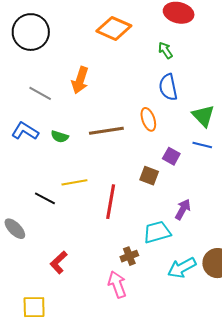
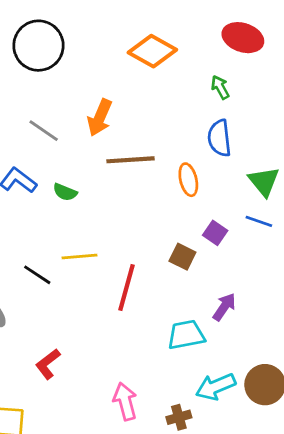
brown line: (106, 131) -> (130, 160), moved
brown cross: (129, 256) -> (179, 417), moved

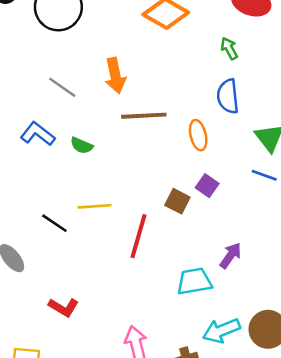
orange arrow: (100, 118) -> (115, 76), turned -36
purple square: (215, 233) -> (207, 186), moved
brown square: (182, 257) -> (177, 201), moved
red L-shape: (48, 364) -> (64, 307), turned -112

